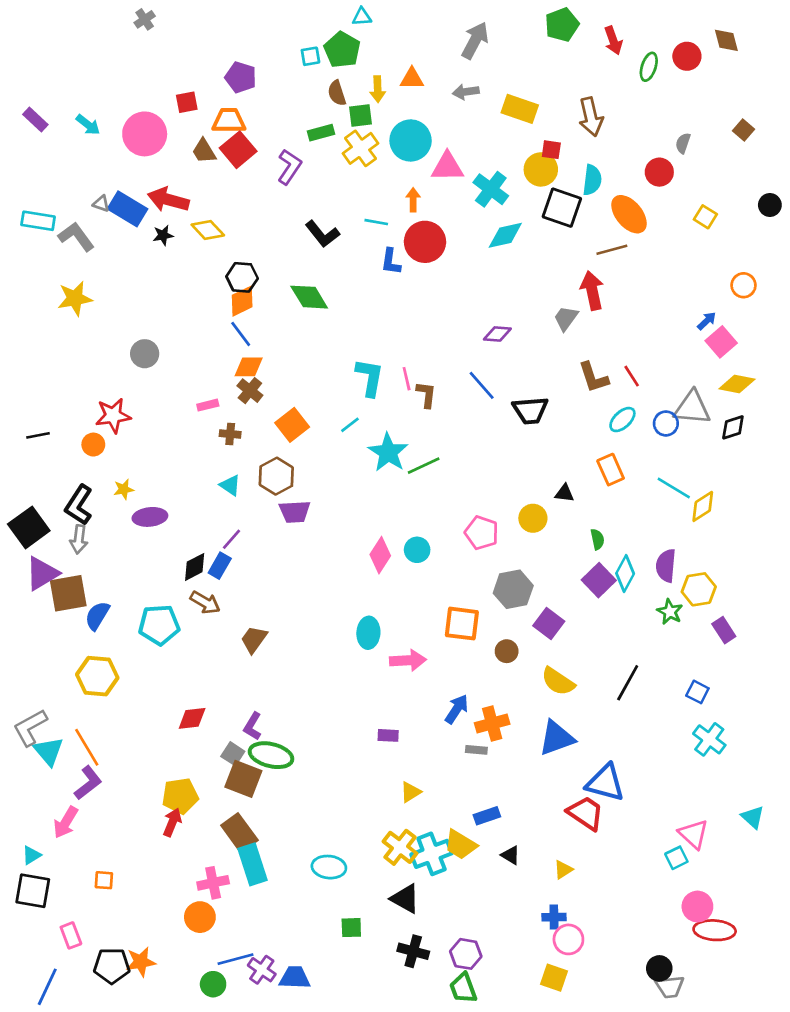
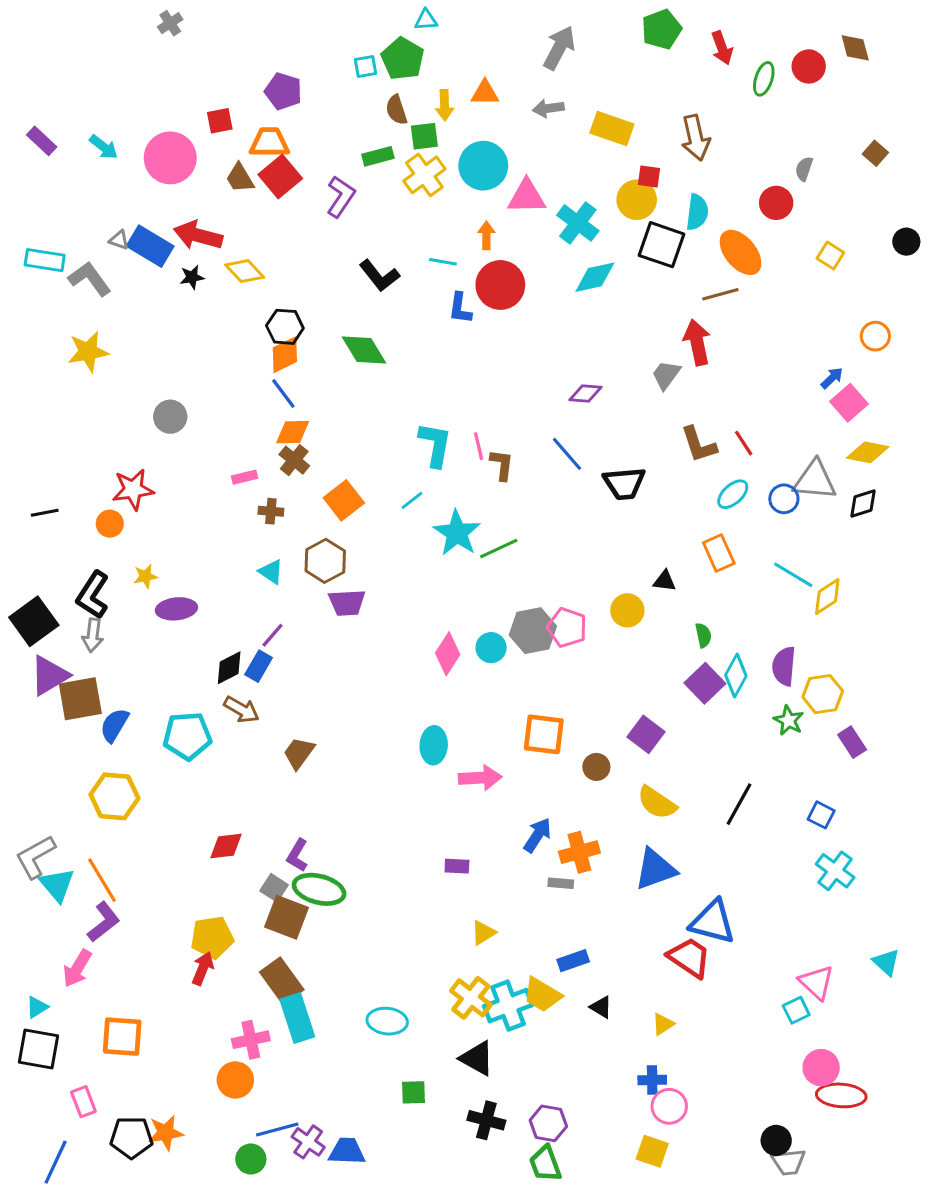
gray hexagon: (513, 589) -> (533, 631), moved
orange square: (104, 880) -> (122, 1037), size x1.8

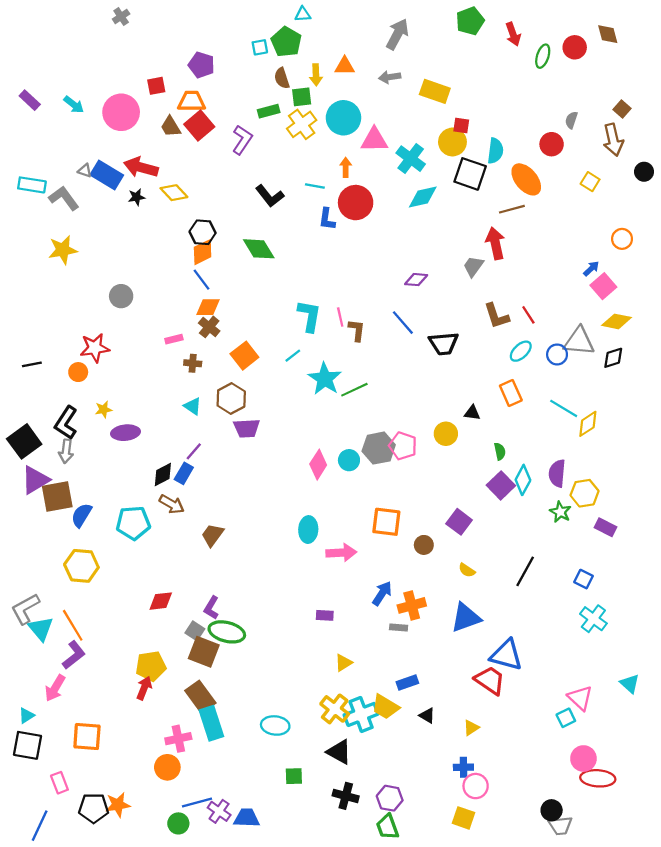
brown arrow: (696, 138) -> (613, 140), moved
purple rectangle: (852, 742) -> (605, 527), turned -30
yellow semicircle: (657, 803) -> (467, 570), size x0.6

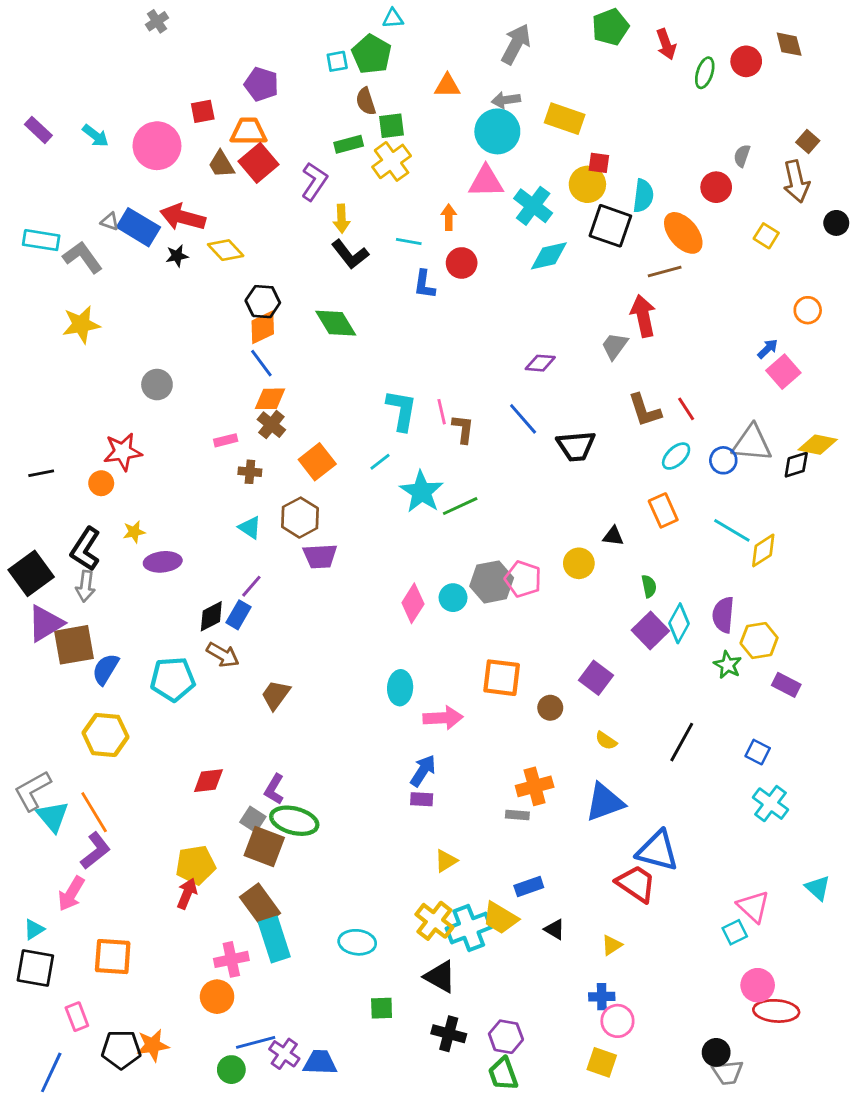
yellow arrow: (316, 75) -> (341, 219), moved
cyan circle: (343, 118) -> (497, 131), moved
red circle: (356, 203) -> (462, 263), size x0.7
yellow diamond: (617, 321) -> (818, 445), moved
blue arrow: (382, 593) -> (423, 771), moved

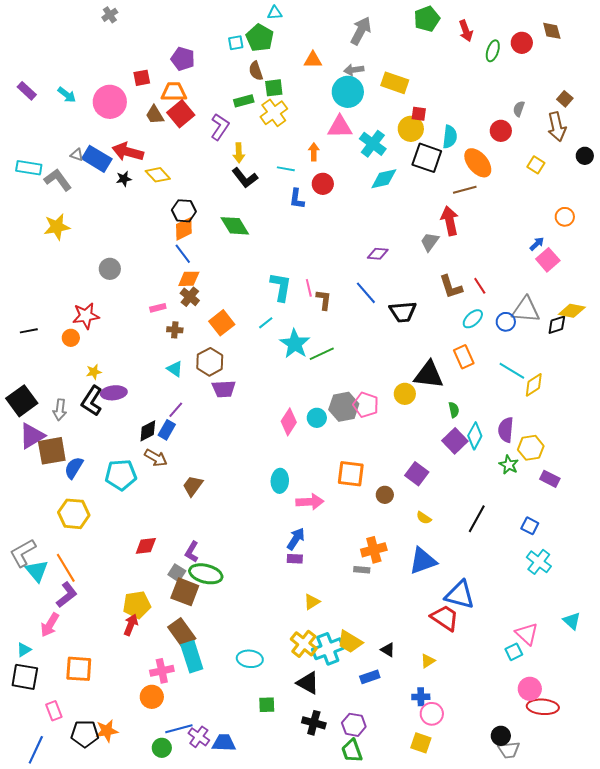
black triangle: (613, 536) -> (429, 375), size x2.0
black L-shape: (85, 549) -> (92, 401), moved
blue rectangle: (529, 887) -> (370, 677), moved

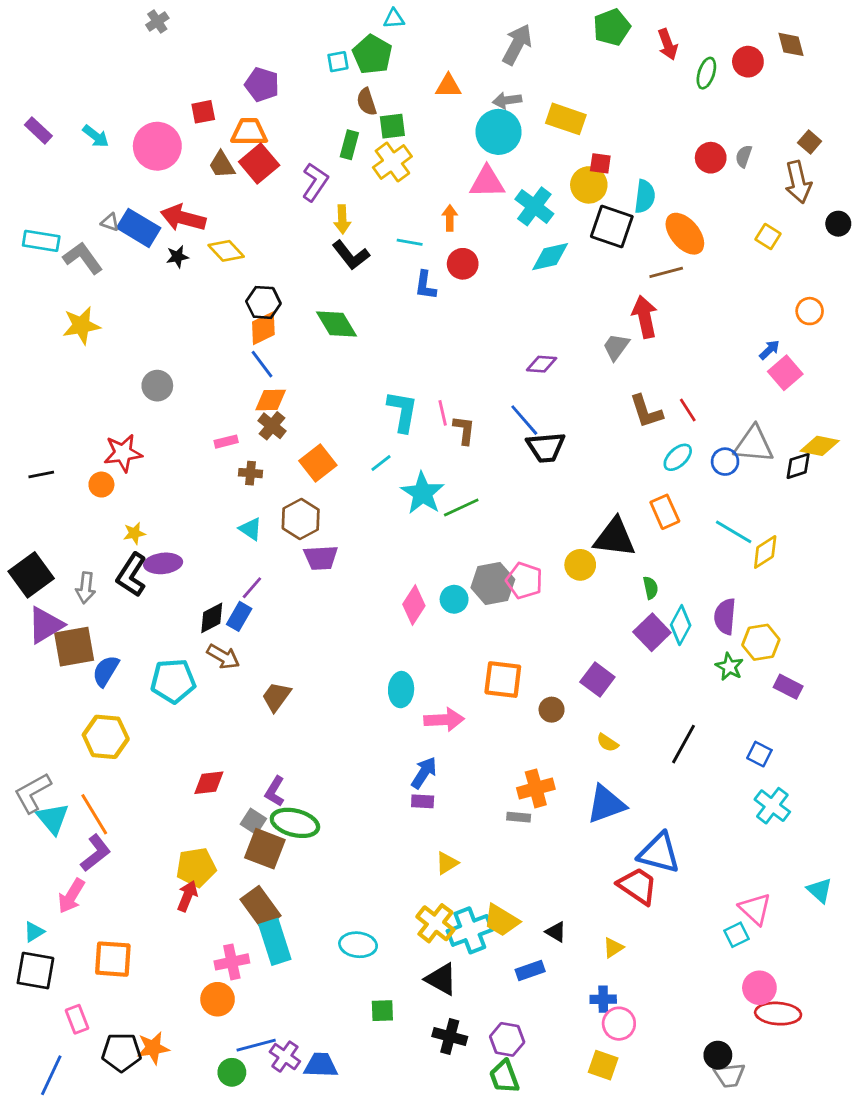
green rectangle: (244, 101) -> (349, 145), turned -60
red circle: (501, 131) -> (711, 158), moved
black trapezoid: (403, 312) -> (546, 447), moved

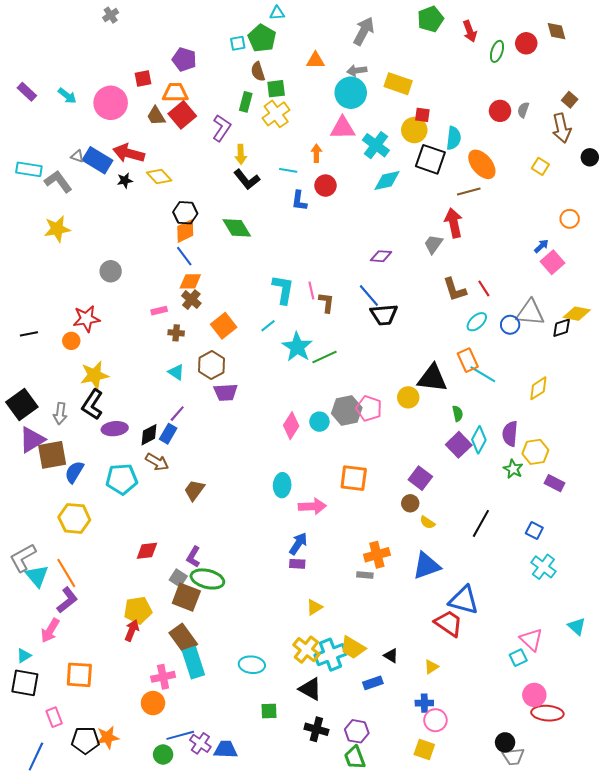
cyan line: (734, 532) -> (483, 374), moved
yellow star: (134, 533) -> (94, 375), size x1.8
purple ellipse: (163, 563) -> (115, 429), moved
brown circle: (552, 710) -> (410, 503), moved

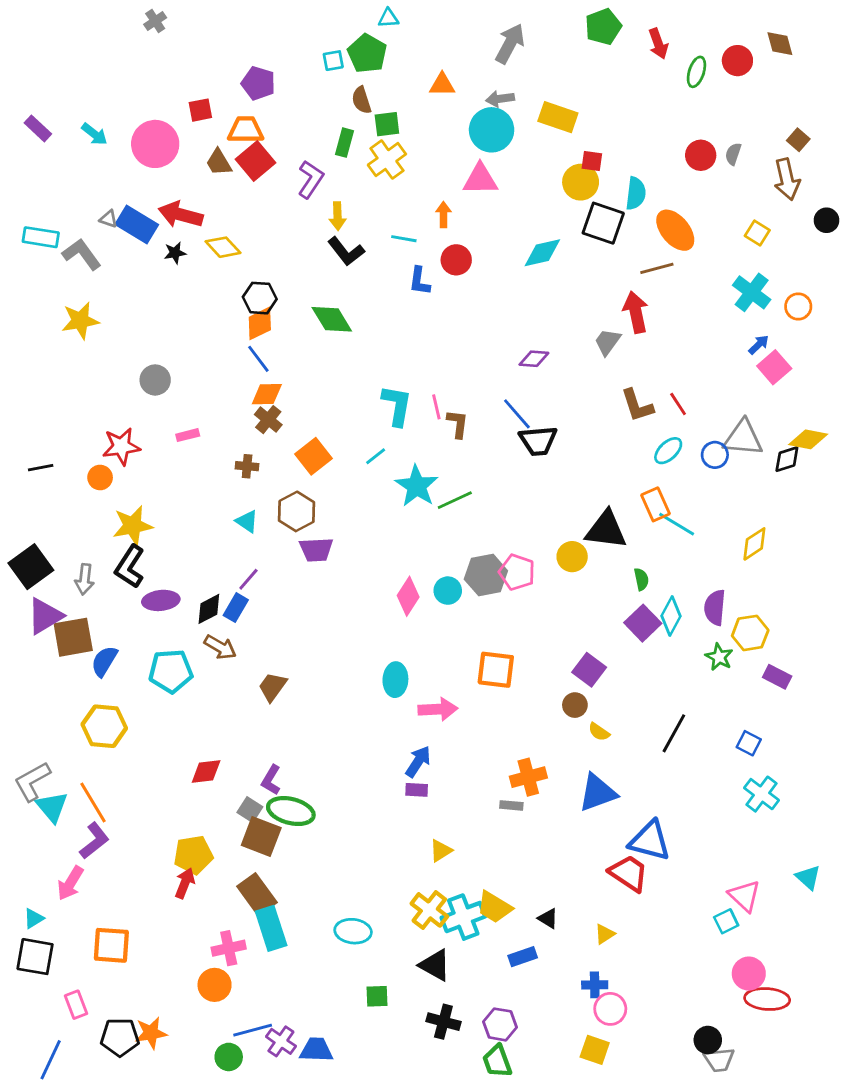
cyan cross: (376, 145) -> (752, 292), moved
pink rectangle: (159, 311) -> (188, 435), moved

